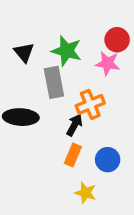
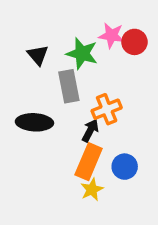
pink star: (108, 63) -> (112, 35), moved
orange rectangle: (73, 155) -> (89, 162), size x1.5
yellow star: (86, 193) -> (92, 190), moved, turned 30

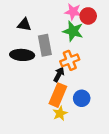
green star: (82, 53) -> (73, 31), moved
black triangle: (38, 55) -> (24, 25), turned -40
black ellipse: (34, 122) -> (22, 55), moved

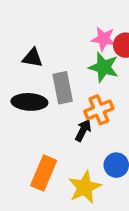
orange rectangle: (58, 95) -> (44, 173), moved
yellow star: (60, 113) -> (85, 187), size x1.5

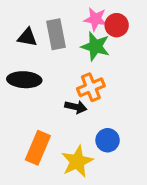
gray rectangle: (63, 88) -> (56, 34), moved
black arrow: (83, 130) -> (76, 107), turned 75

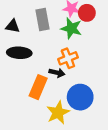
black triangle: (27, 37) -> (13, 26), moved
blue circle: (108, 140) -> (80, 97), size x1.5
orange rectangle: (38, 148) -> (38, 87), moved

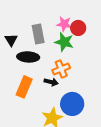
black triangle: (13, 26) -> (11, 40), turned 48
black ellipse: (19, 53) -> (28, 57), moved
orange rectangle: (38, 87) -> (24, 87), moved

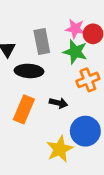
orange cross: (61, 69) -> (88, 80), moved

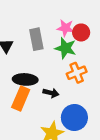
black ellipse: (29, 71) -> (25, 79), moved

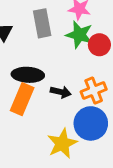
red circle: (81, 32) -> (99, 45), moved
orange cross: (77, 73) -> (94, 91), moved

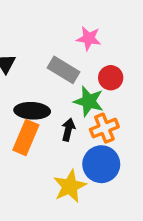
gray rectangle: (42, 23) -> (64, 70), moved, turned -48
green star: (79, 35) -> (89, 101), moved
black arrow: (61, 92) -> (68, 130), turned -90

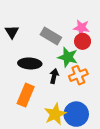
pink star: (89, 38) -> (81, 28), moved
orange rectangle: (26, 137) -> (26, 95), moved
blue circle: (101, 164) -> (76, 114), moved

